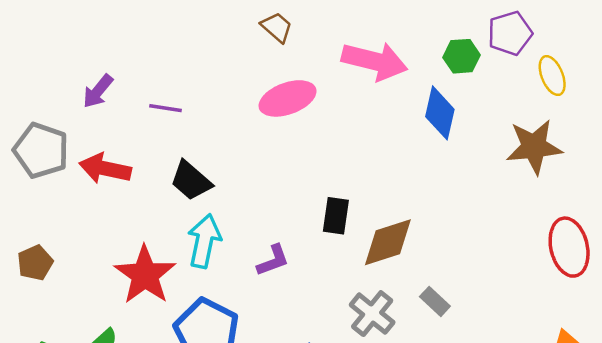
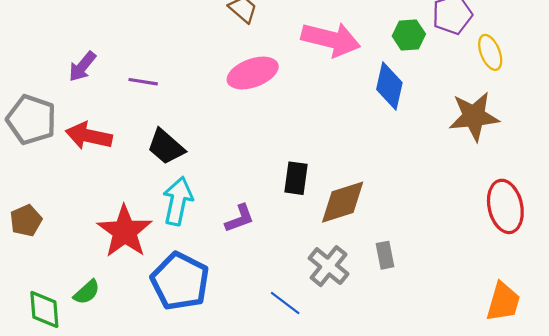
gray rectangle: (435, 301) -> (385, 255), turned 36

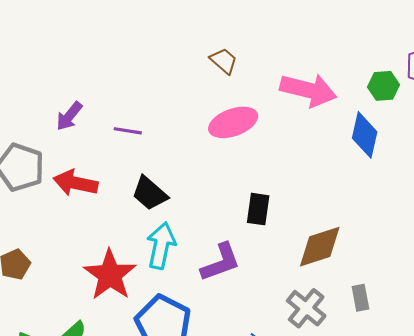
black rectangle: (296, 178) -> (258, 209), moved
purple L-shape: (240, 218) -> (221, 262), size x1.4

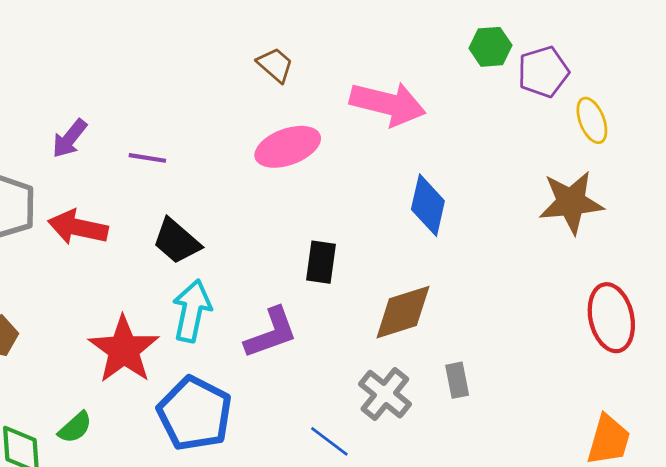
green hexagon: (383, 86) -> (490, 47), moved
blue diamond: (365, 135) -> (428, 205), moved

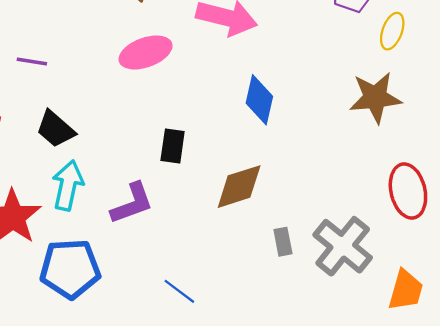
yellow ellipse: (592, 120) -> (392, 31), turned 42
gray cross: (385, 394) -> (343, 246), moved, size x1.4
blue pentagon: (195, 414) -> (70, 269), turned -30

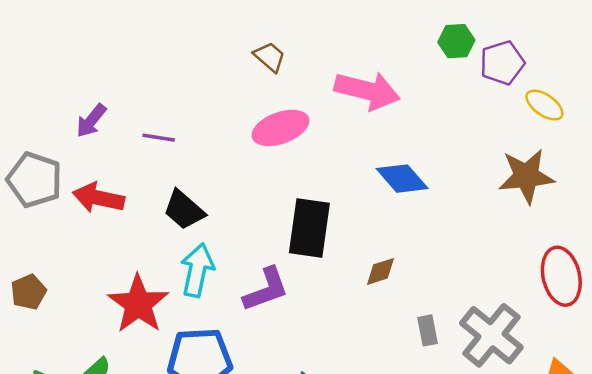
yellow ellipse: (392, 31) -> (544, 105), turned -75
blue diamond: (259, 100) -> (402, 179), turned -54
black rectangle: (173, 146) -> (309, 228), size x1.6
brown diamond: (239, 187) -> (381, 271), size x0.6

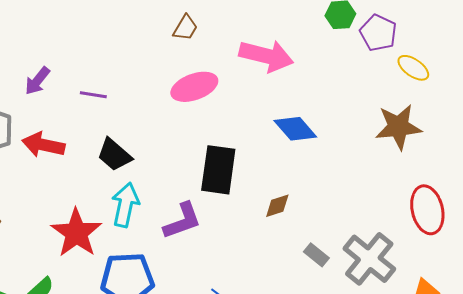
brown trapezoid: (270, 57) -> (185, 28), turned 80
purple pentagon: (502, 63) -> (378, 33), turned -30
gray rectangle: (428, 330) -> (316, 255), turned -40

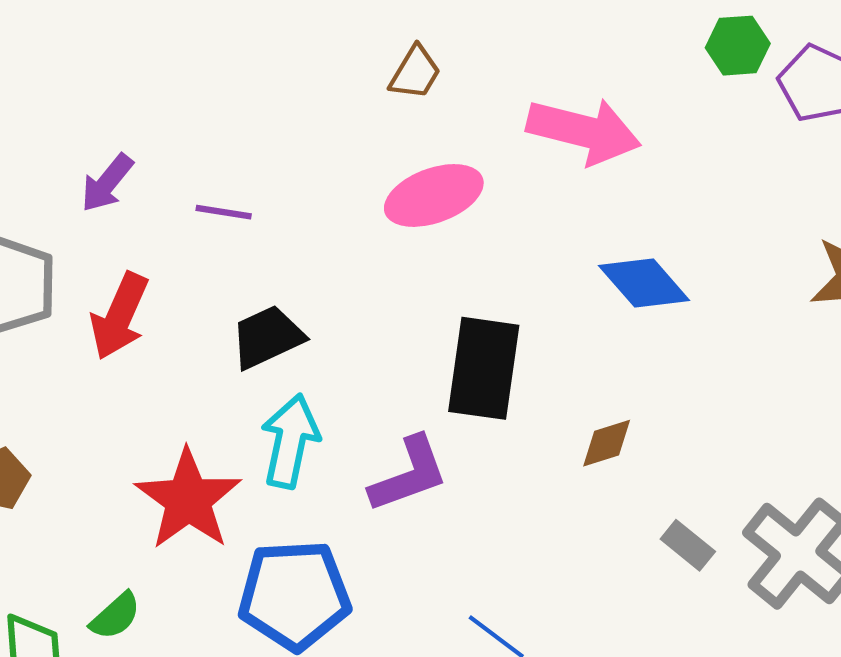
red arrow: (43, 145) -> (120, 316), turned -78
black trapezoid: (114, 155) -> (267, 337), turned 114

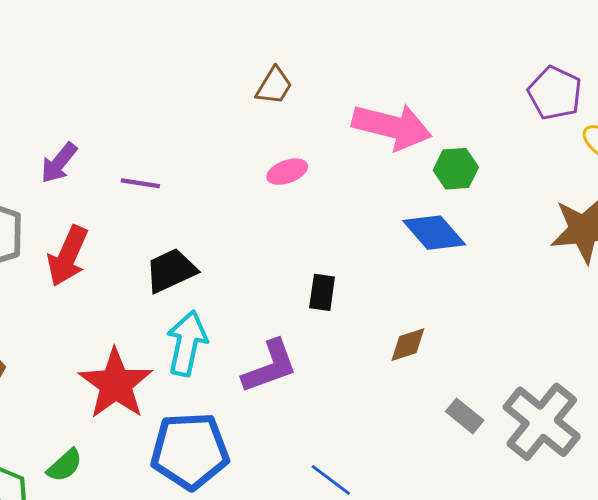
green hexagon: (738, 46) -> (456, 169), moved
pink ellipse: (434, 195) -> (287, 172), size x0.6
black rectangle: (484, 368) -> (322, 292), size x0.5

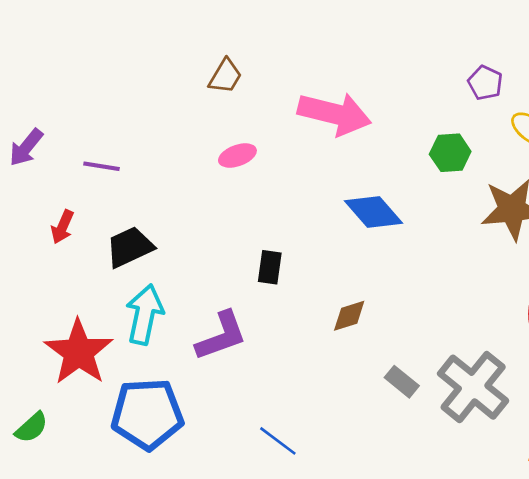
purple pentagon: (555, 93) -> (485, 83), size x0.7
green hexagon: (456, 169) -> (450, 153), moved
red arrow: (68, 256) -> (62, 227), moved, size x0.6

